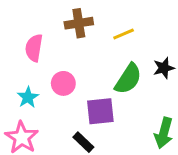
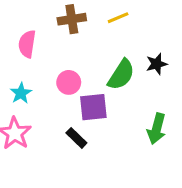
yellow line: (124, 34) -> (118, 18), moved
pink circle: (63, 83) -> (69, 82), moved

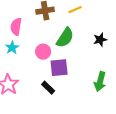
green semicircle: (121, 75) -> (65, 38), moved
cyan star: (21, 93) -> (12, 48), moved

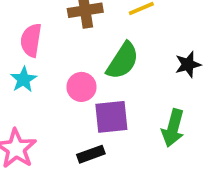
green arrow: (100, 82) -> (173, 128), moved
black rectangle: (48, 88) -> (91, 154), turned -64

